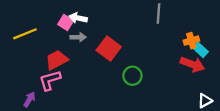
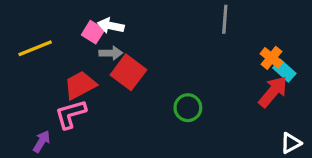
orange cross: (191, 41) -> (271, 58), turned -35
red square: (109, 49) -> (128, 72), moved
red arrow: (192, 64) -> (273, 92), turned -70

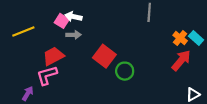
cyan rectangle: (284, 71) -> (196, 38), moved
red square: (128, 72) -> (104, 56), moved

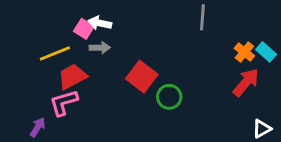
yellow line: (23, 32) -> (55, 53), moved

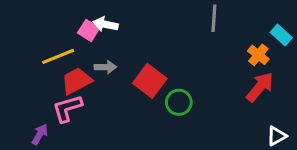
gray arrow: (100, 48) -> (105, 67), moved
cyan rectangle: (266, 52) -> (281, 35), moved

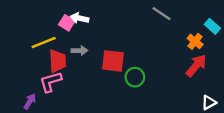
gray line: (214, 18) -> (162, 14), turned -60
red trapezoid: (76, 81) -> (58, 61), turned 115
red square: (150, 81) -> (113, 61), turned -30

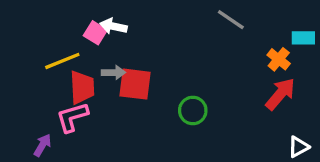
cyan rectangle: (212, 26) -> (303, 38), turned -42
red square: (113, 61) -> (135, 84), moved

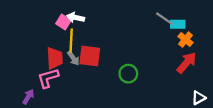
gray line: (231, 20) -> (165, 19), moved
cyan rectangle: (303, 38) -> (178, 24), moved
yellow line: (62, 61) -> (71, 41), moved, turned -65
gray arrow: (113, 72) -> (73, 58), moved, turned 56

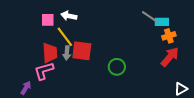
pink square: (63, 22) -> (48, 20), moved, turned -32
orange cross: (185, 40) -> (169, 36), turned 32
yellow line: (71, 41) -> (65, 37), turned -40
gray arrow: (73, 58) -> (67, 53), turned 40

